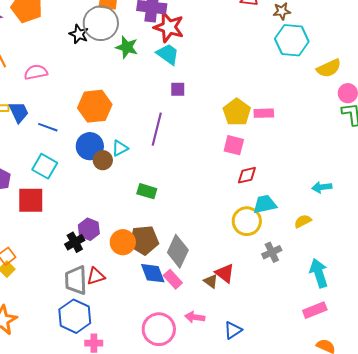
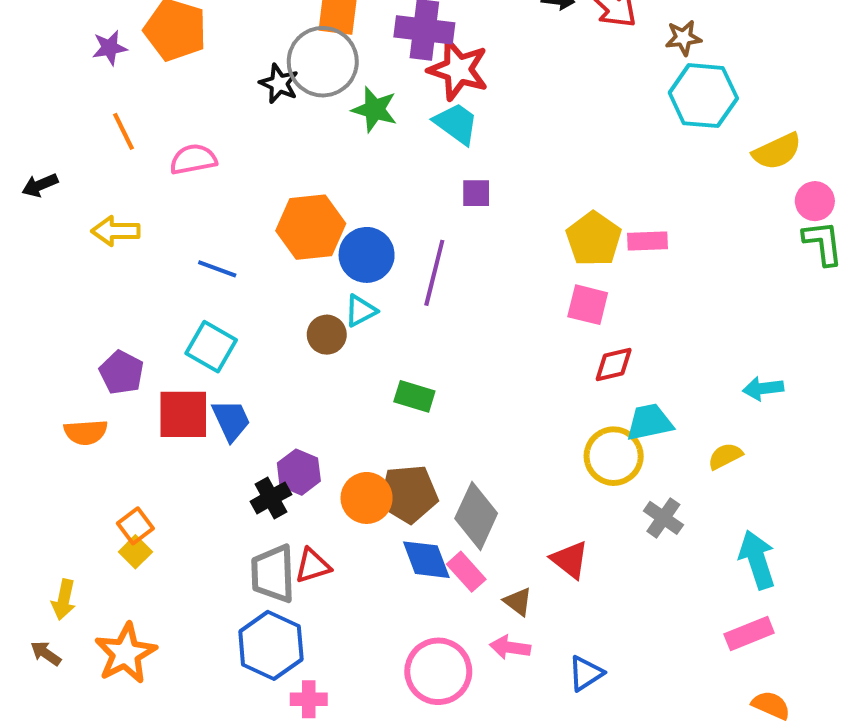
blue trapezoid: (19, 112) -> (231, 420), moved
blue circle: (90, 146) -> (367, 255), moved
gray cross: (272, 252) -> (663, 518), turned -30
brown triangle: (211, 281) -> (518, 602), moved

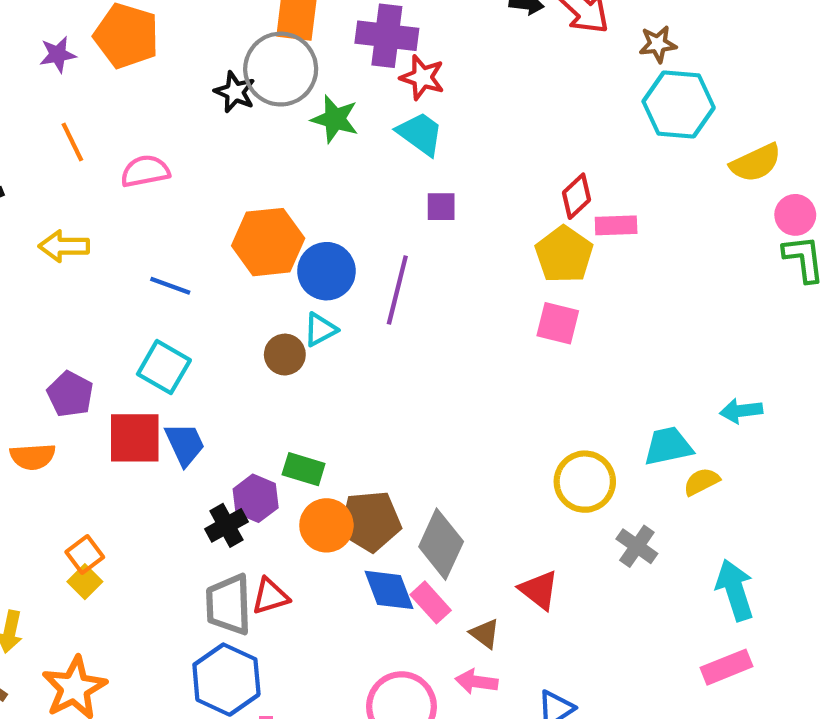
red star: (458, 70) -> (422, 77), size x0.7
pink rectangle: (647, 241) -> (616, 225), moved
red diamond: (614, 364) -> (576, 196), moved, turned -30
green rectangle: (414, 396) -> (304, 469), moved
cyan trapezoid: (649, 422) -> (668, 446), moved

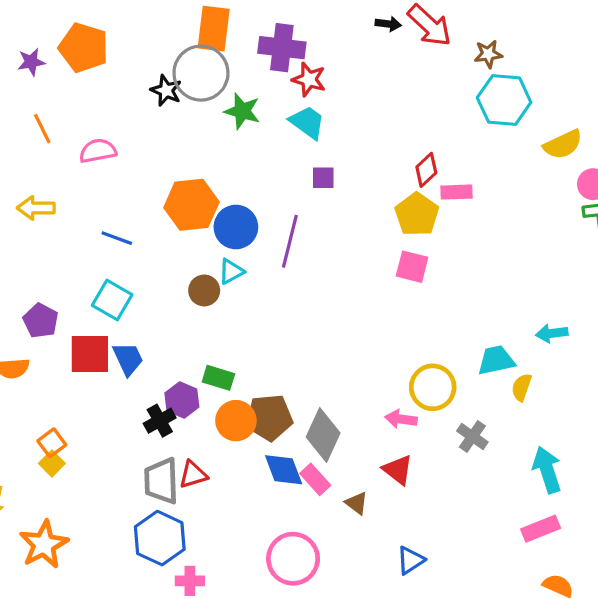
yellow semicircle: (702, 482) -> (522, 387), turned -44
pink arrow: (476, 682) -> (401, 419), moved

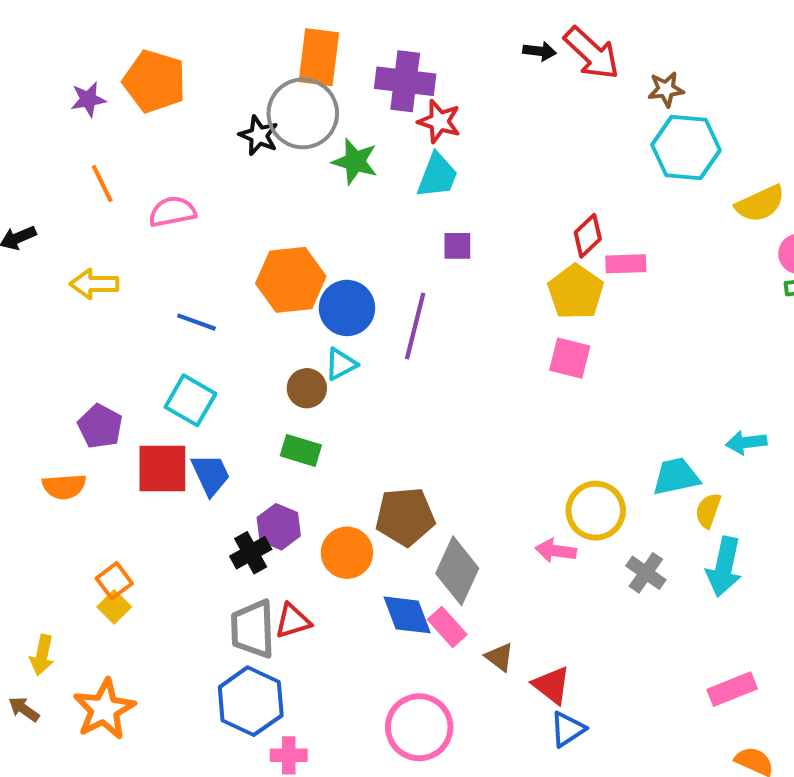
cyan trapezoid: (307, 122) -> (437, 176), turned 75
green rectangle: (218, 378) -> (301, 450), moved
brown pentagon: (269, 417) -> (405, 517), moved
red triangle: (398, 470) -> (552, 685), moved
cyan arrow: (547, 470) -> (724, 567), moved, turned -150

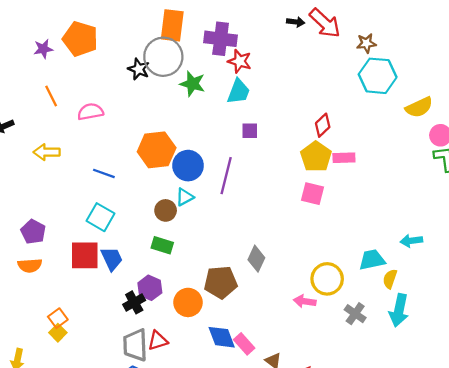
pink rectangle: (626, 264) -> (344, 158), moved
purple pentagon: (100, 426) -> (33, 232), moved
gray diamond: (457, 571) -> (256, 259), moved, size x0.7

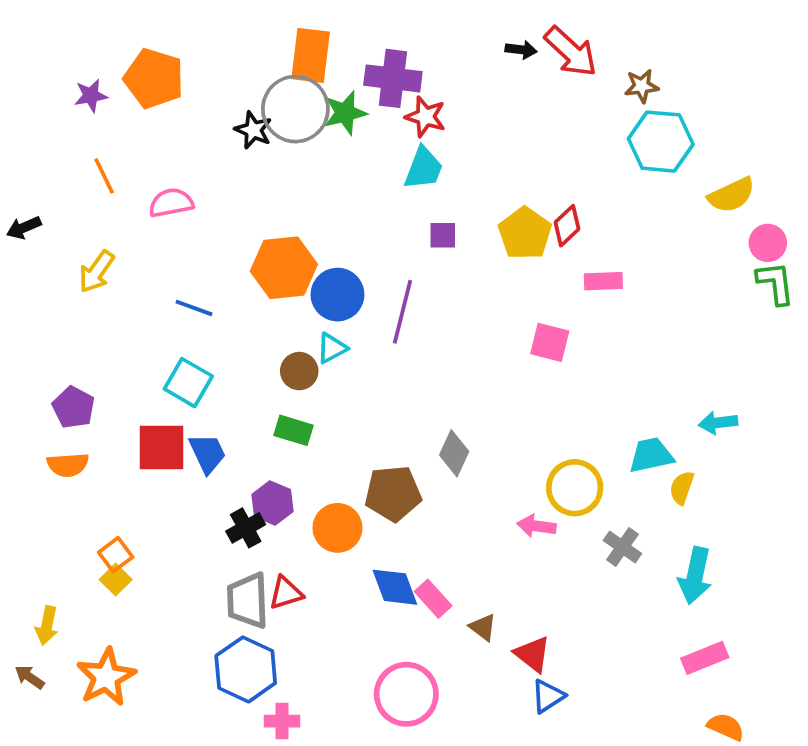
green star: (192, 84) -> (345, 113), moved, turned -30
yellow arrow: (47, 152) -> (96, 272), turned -55
yellow pentagon: (316, 157) -> (525, 233), moved
cyan arrow: (399, 310) -> (695, 576), moved

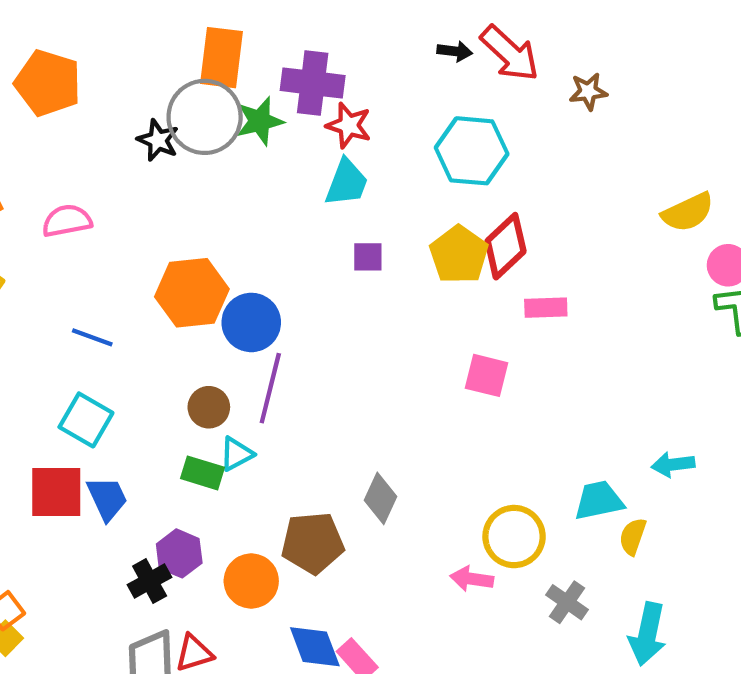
cyan hexagon: (661, 142) -> (472, 151), moved
red diamond: (567, 226) -> (506, 246), size x1.4
purple line: (403, 312) -> (270, 388), moved
cyan triangle: (332, 348) -> (236, 454), moved

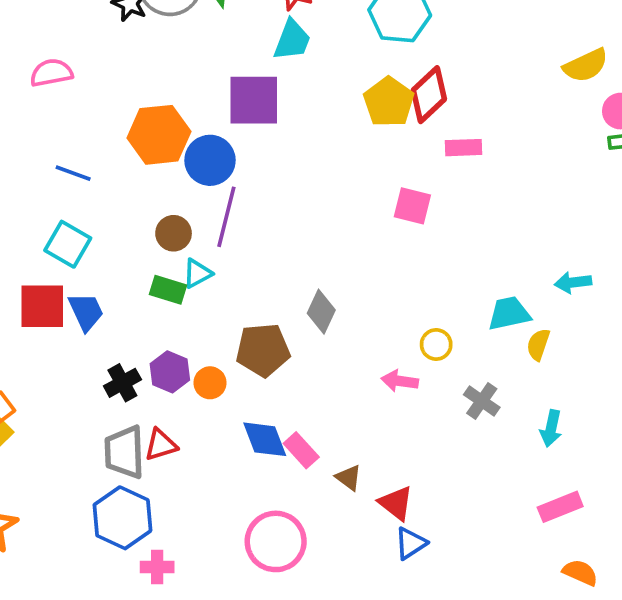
purple square: (368, 257) -> (254, 100), moved, size x2.0
yellow circle: (514, 537) -> (436, 345), size x0.6
purple hexagon: (179, 553) -> (170, 372), moved
orange circle: (251, 581) -> (210, 383), size x0.7
cyan arrow: (648, 634) -> (551, 428), size x0.7

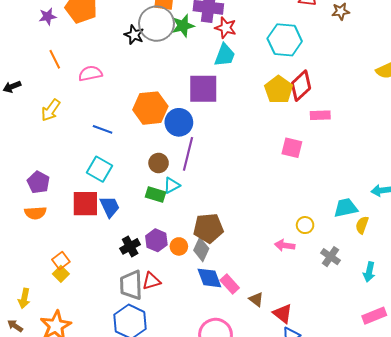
gray diamond: (321, 312) -> (201, 249), moved

